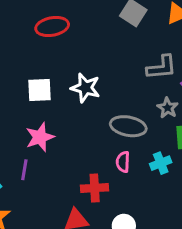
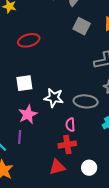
white star: (85, 88) -> (54, 98), moved
pink semicircle: (123, 162) -> (70, 125), moved

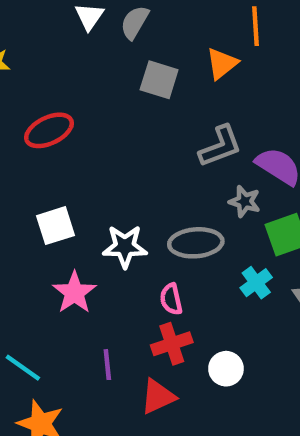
purple line: (20, 137) -> (107, 365), moved
white circle: (89, 168) -> (226, 369), moved

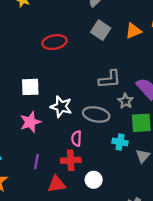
red ellipse: (49, 130) -> (54, 42), moved
gray L-shape: (220, 146) -> (110, 79), moved
cyan cross: (256, 283) -> (120, 142), turned 32

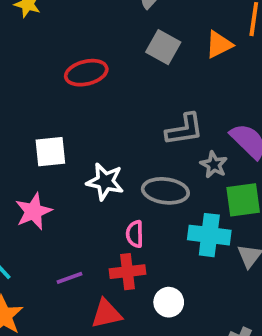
pink star: (30, 122) -> (33, 211), moved
cyan cross: (120, 142) -> (209, 235), size x1.5
purple line: (36, 162) -> (70, 278), turned 64

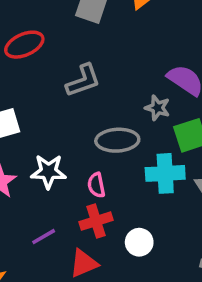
gray L-shape: (184, 129) -> (83, 80), moved
white star: (105, 182) -> (48, 172), moved

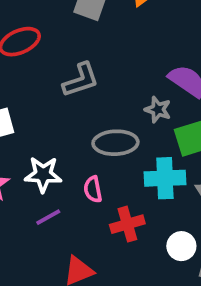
red cross: (96, 221) -> (127, 224), moved
purple line: (44, 237) -> (48, 217), moved
white circle: (139, 242) -> (181, 246), moved

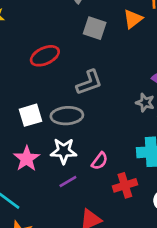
gray ellipse: (115, 143) -> (67, 116), moved
pink semicircle: (93, 189) -> (100, 161), turned -132

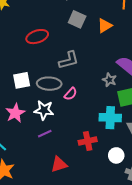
orange triangle: (133, 19) -> (105, 26), moved
pink semicircle: (100, 161) -> (71, 94), moved

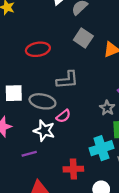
white star: (44, 110) -> (44, 131), moved
cyan cross: (110, 118) -> (101, 148), turned -30

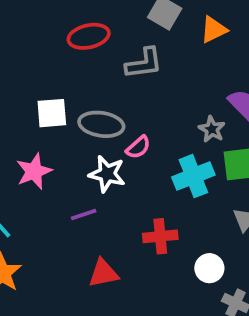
gray L-shape: (67, 80) -> (144, 63), moved
cyan cross: (101, 148) -> (193, 176), moved

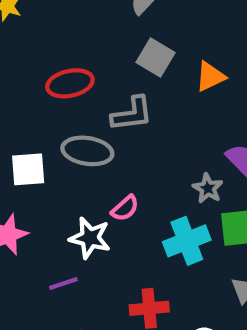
gray ellipse: (101, 124) -> (87, 151), moved

